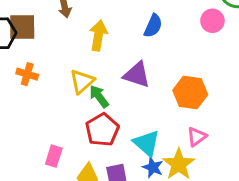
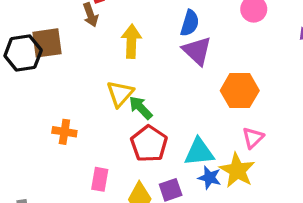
orange cross: (27, 74) -> (64, 132), moved
purple triangle: (137, 75) -> (197, 51), moved, turned 32
cyan triangle: (147, 143) -> (199, 152), turned -40

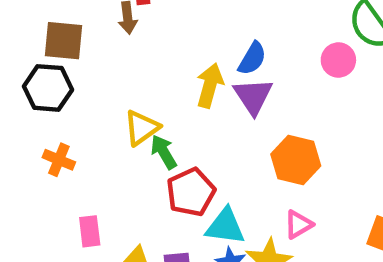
yellow arrow: (131, 41) -> (210, 85), moved
black hexagon: (23, 53) -> (48, 88), moved
red pentagon: (149, 144) -> (191, 192), moved
pink rectangle: (100, 179) -> (90, 231), turned -30

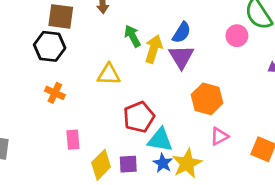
yellow triangle: (142, 128) -> (109, 74), turned 35
green arrow: (164, 152) -> (132, 36), moved
pink triangle: (298, 224) -> (219, 136), moved

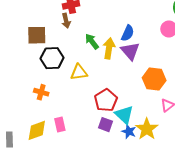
black hexagon: (50, 46) -> (52, 58), moved
cyan triangle: (160, 140) -> (124, 115), turned 42
purple square: (128, 164) -> (105, 125), moved, turned 32
yellow diamond: (101, 165) -> (37, 130), moved, turned 35

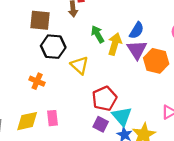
yellow triangle: (79, 72) -> (80, 65), turned 42
orange hexagon: (154, 79) -> (156, 61), moved

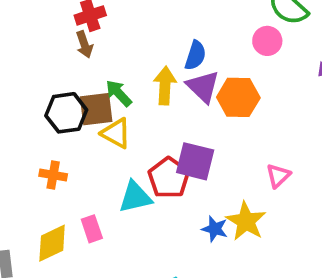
brown square: (40, 20) -> (96, 109), moved
green arrow: (98, 34) -> (119, 93), moved
cyan triangle: (122, 116) -> (135, 197), moved, turned -50
purple square: (101, 124) -> (195, 161), moved, size x1.5

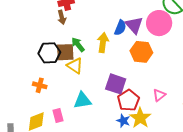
pink circle: (267, 41) -> (159, 23), size x1.6
purple triangle: (203, 87) -> (134, 25), moved
red pentagon: (169, 178) -> (128, 100), moved

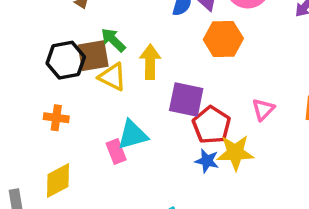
yellow arrow: (103, 43) -> (150, 62), moved
pink rectangle: (58, 116) -> (116, 152), moved
yellow star: (140, 118) -> (235, 153), turned -30

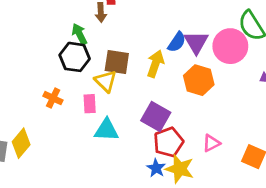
green arrow: (113, 40) -> (79, 34), moved
brown square: (93, 56) -> (117, 62), moved
yellow arrow: (150, 62) -> (155, 64), moved
pink rectangle: (116, 152) -> (90, 104), moved
yellow diamond: (58, 181) -> (21, 143), moved, turned -40

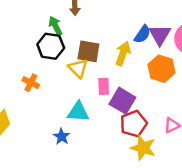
pink rectangle: (90, 104) -> (104, 86), moved
blue star: (156, 168) -> (62, 137), moved

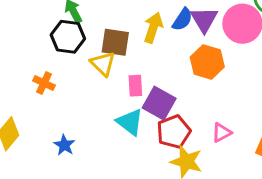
yellow arrow: (123, 53) -> (153, 28), moved
cyan triangle: (78, 112) -> (130, 122), moved, turned 35
blue star: (62, 137) -> (64, 145), moved

